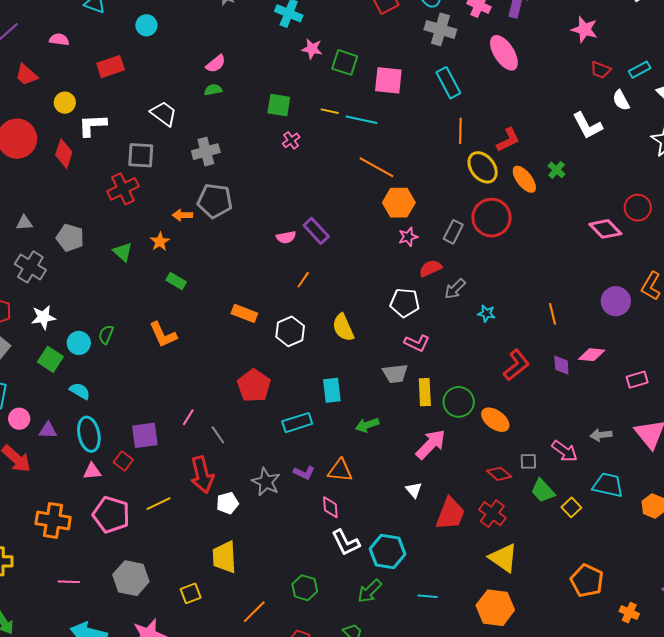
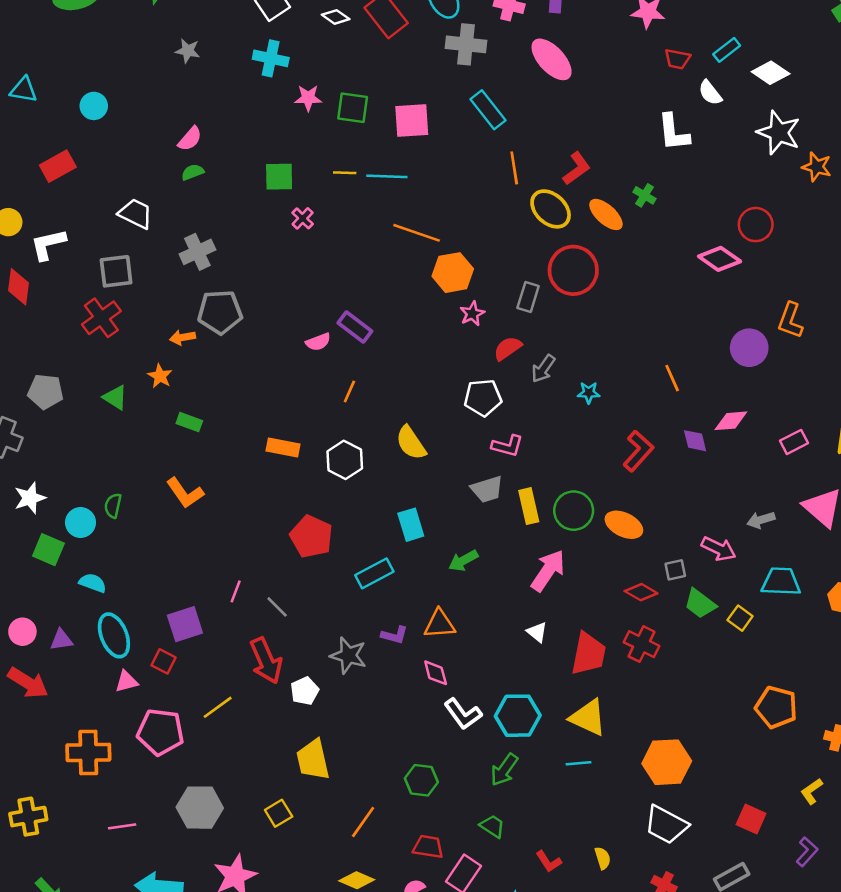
white L-shape: (587, 126) -> (673, 132), turned 32
yellow triangle: (503, 558) -> (588, 717), moved

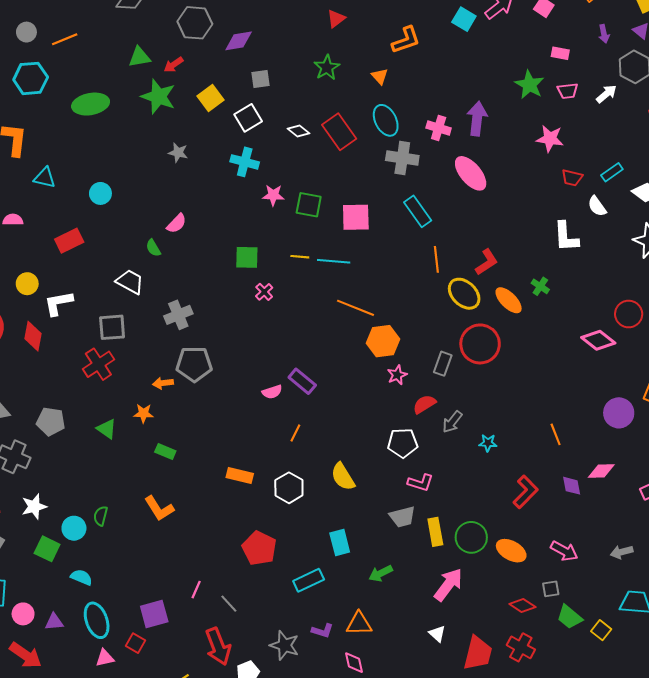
green semicircle: (193, 172) -> (153, 248), moved, turned -102
orange star: (160, 376) -> (143, 413), turned -30
pink arrow: (719, 549) -> (564, 551), moved

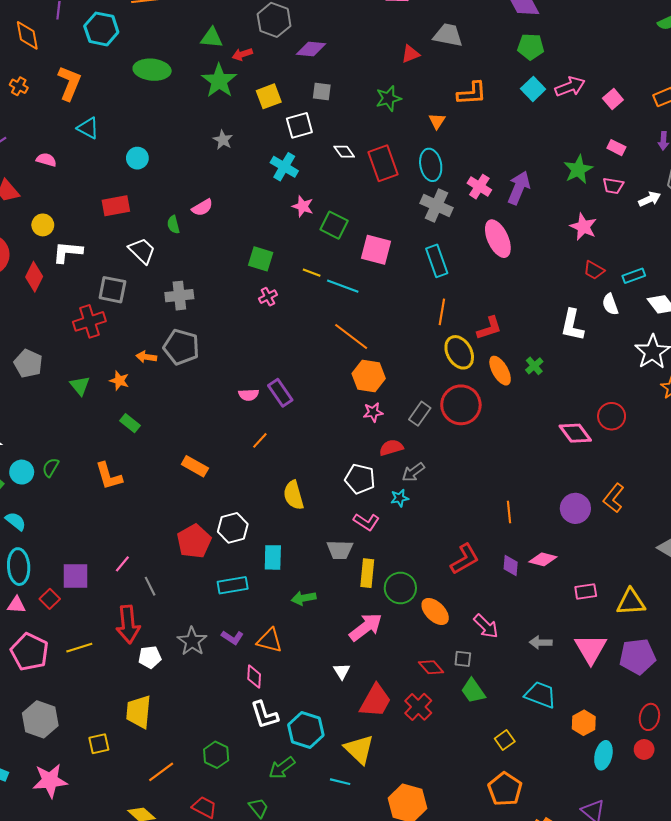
red rectangle: (69, 241) -> (116, 206), moved
cyan star: (488, 443) -> (400, 498), moved, turned -30
white hexagon: (289, 488) -> (233, 528), moved
yellow square: (601, 630) -> (505, 740), moved

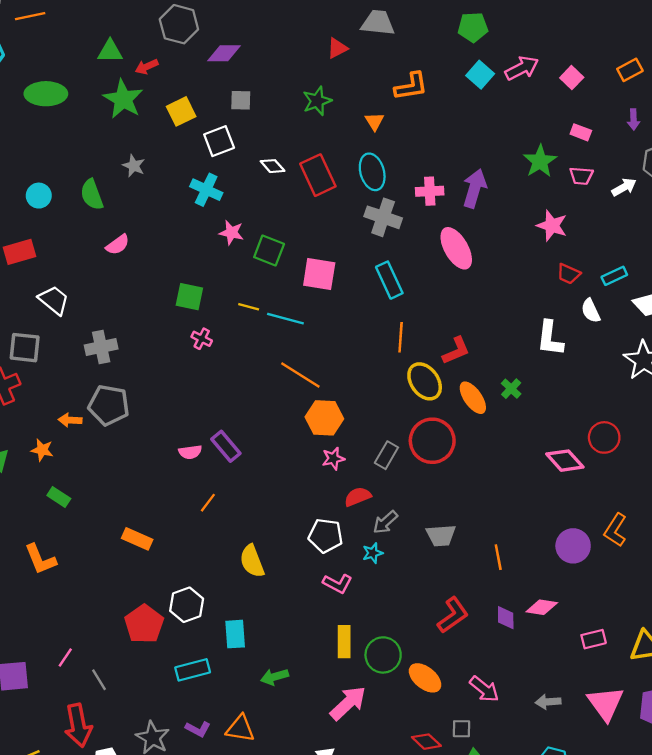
pink cross: (479, 187) -> (430, 191), turned -30
green semicircle: (173, 225) -> (92, 195), moved, size x1.5
pink cross: (268, 297) -> (202, 339), turned -30
gray trapezoid: (340, 550) -> (441, 535), moved

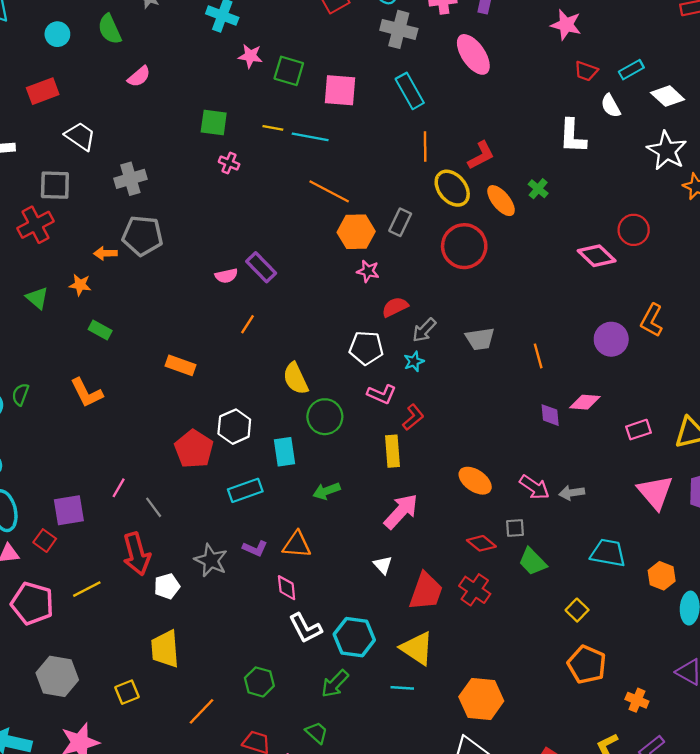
gray rectangle: (386, 455) -> (400, 222), moved
pink star: (333, 459) -> (368, 271), turned 30
red L-shape: (453, 615) -> (413, 417), moved, size x0.7
green circle: (383, 655) -> (325, 417), moved
gray arrow: (548, 702) -> (572, 493), moved

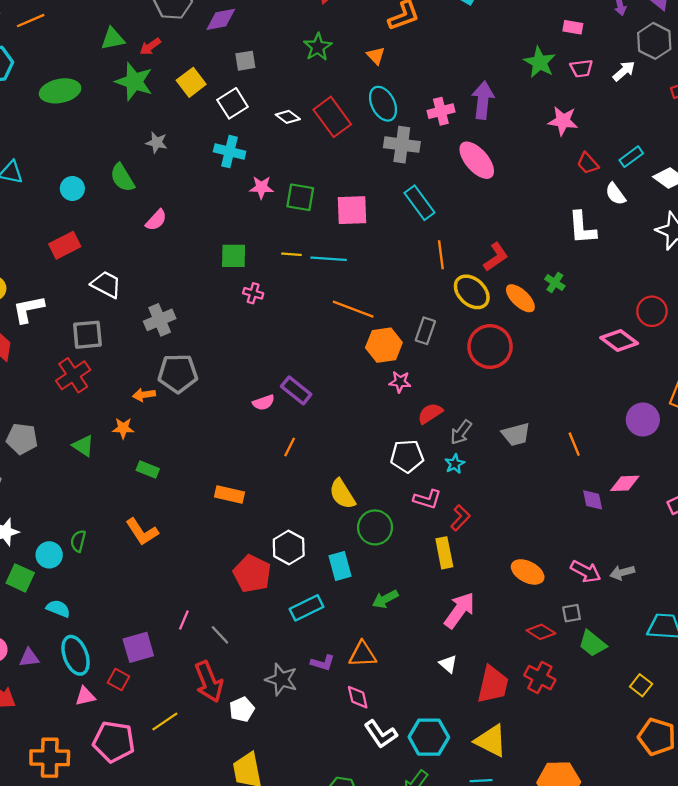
red trapezoid: (586, 71) -> (588, 163), turned 35

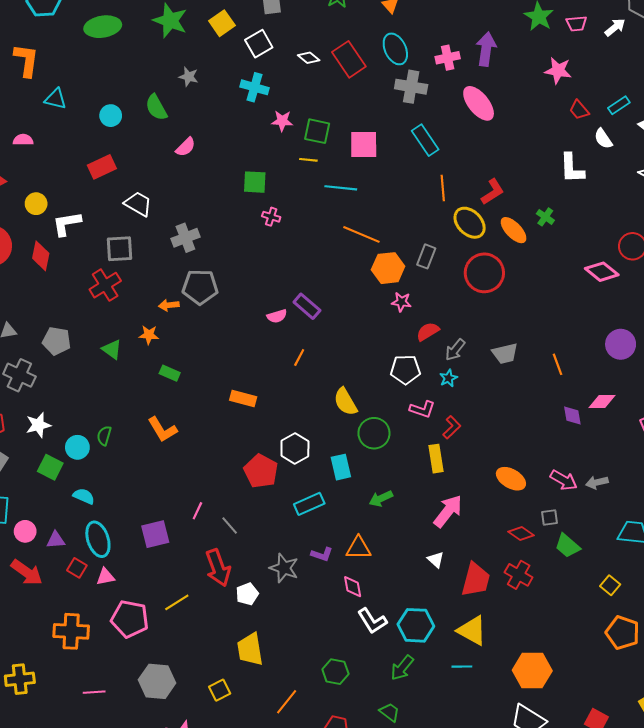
yellow line: (292, 254) -> (308, 160), moved
red square: (118, 679) -> (77, 568), moved

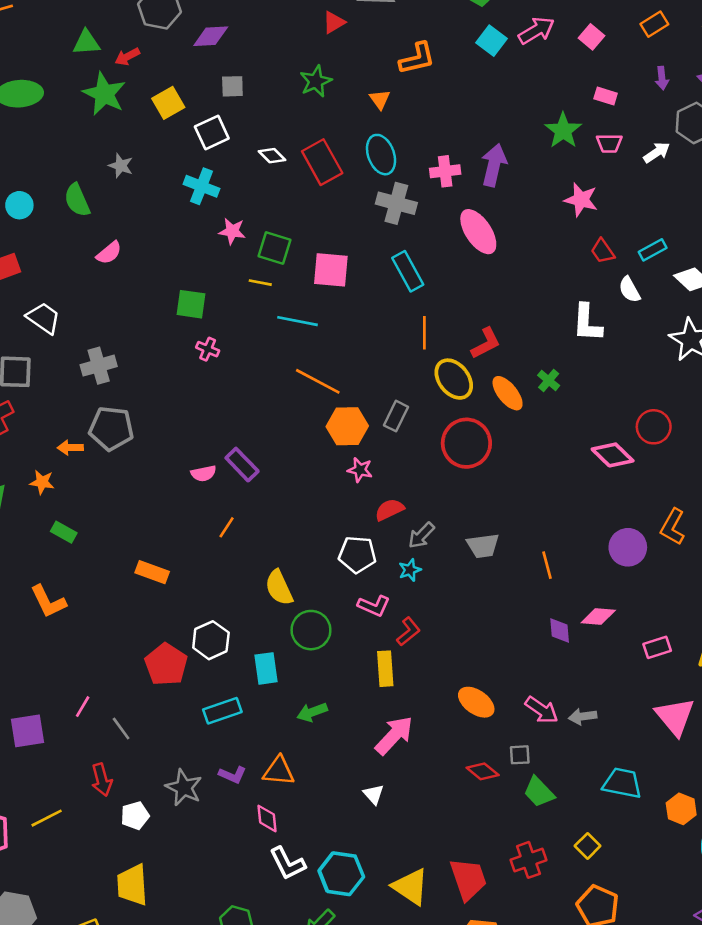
red arrow: (218, 568) -> (102, 780), size x0.7
red cross: (519, 575) -> (529, 860), moved, turned 36
red trapezoid: (476, 580) -> (468, 879), moved, turned -39

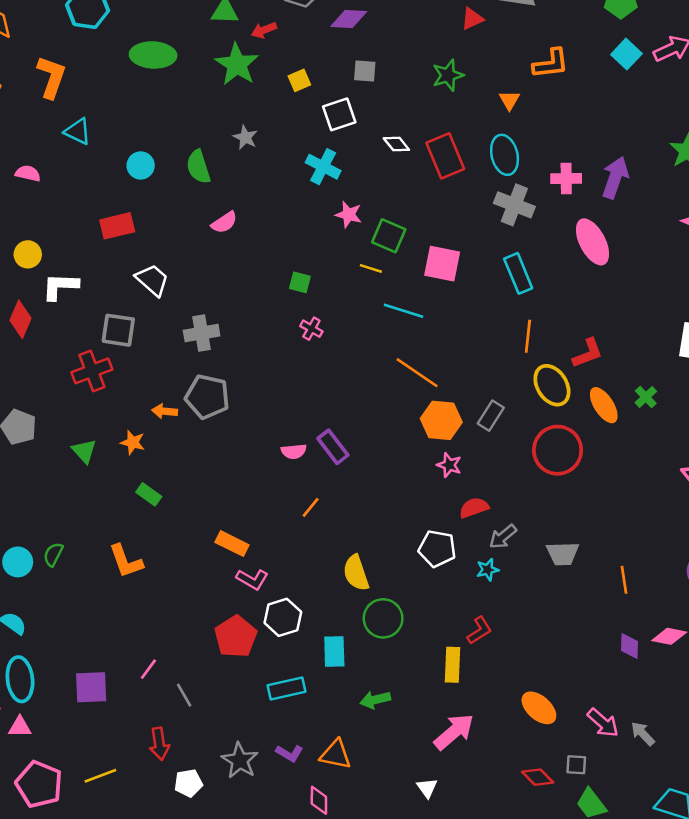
yellow square: (168, 103) -> (299, 80), size x0.7
green square: (191, 304) -> (300, 282), size x0.7
pink L-shape: (374, 606) -> (252, 579), moved
gray arrow: (583, 716) -> (643, 734), turned 48

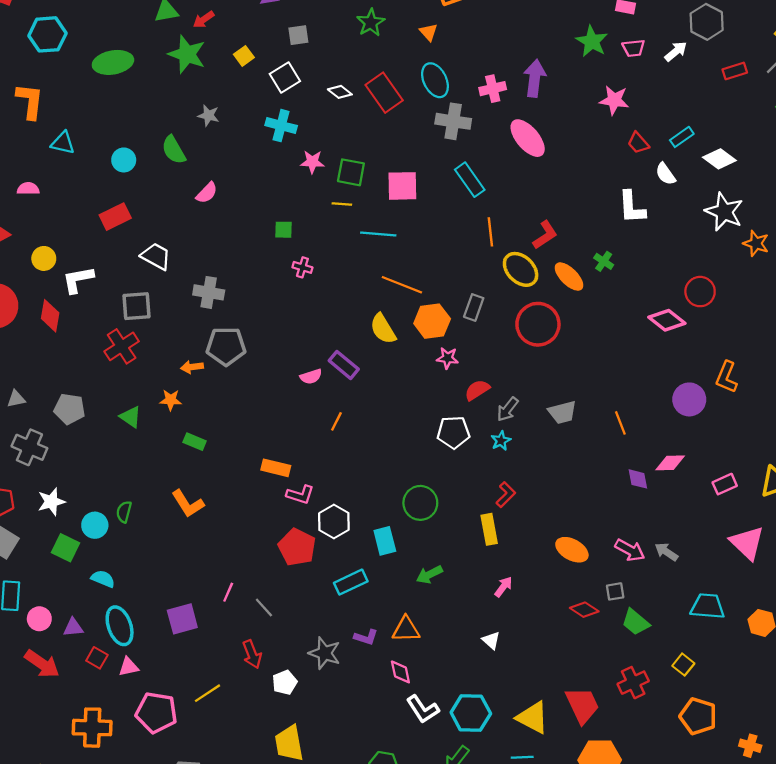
gray cross: (202, 333) -> (209, 292), turned 32
yellow semicircle: (356, 573) -> (383, 329), moved
pink arrow: (454, 732) -> (503, 587), size x0.6

